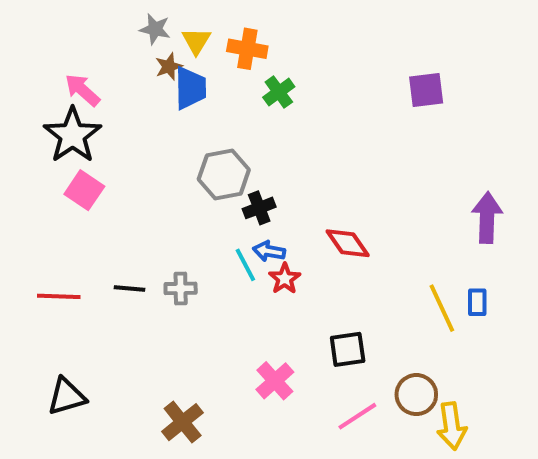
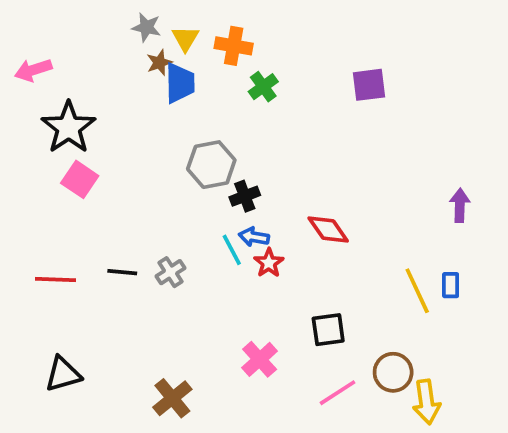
pink arrow: (82, 90) -> (33, 70), moved, turned -60
purple square: (426, 90) -> (369, 85), moved
purple arrow: (487, 218) -> (460, 205), size x0.7
gray cross: (181, 288) -> (171, 272), turned -32

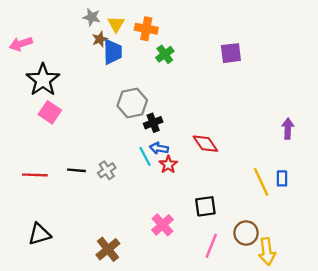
pink line: (337, 393) -> (211, 246), turned -35

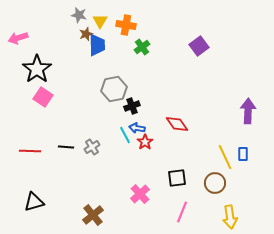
purple square: (231, 53) -> (199, 46), turned -30
purple arrow: (288, 129) -> (248, 111), size x1.4
brown circle: (246, 233) -> (215, 183), moved

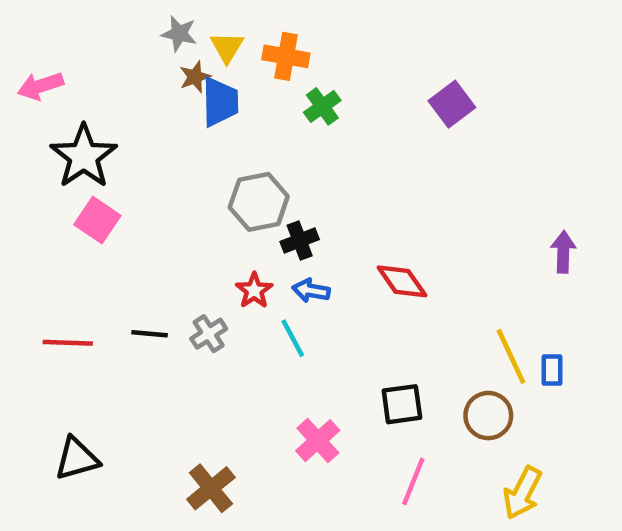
purple arrow: (248, 111) -> (563, 252), size x0.7
cyan line: (125, 135) -> (293, 338), moved
red star: (145, 142) -> (254, 291), moved
blue rectangle: (243, 154) -> (552, 370), moved
yellow arrow: (230, 217) -> (522, 493), turned 35

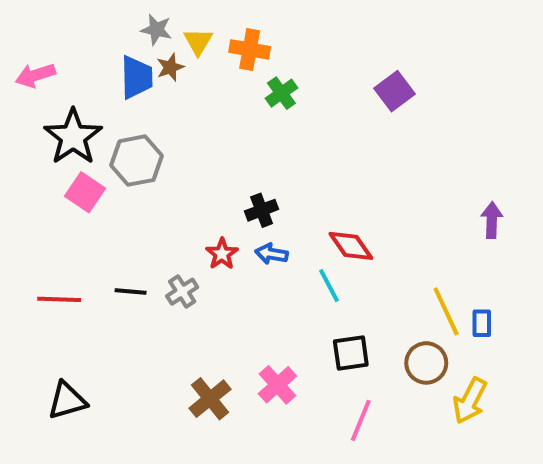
blue trapezoid: (220, 102) -> (137, 77), moved
gray hexagon: (259, 202) -> (137, 161), moved
cyan line: (293, 338) -> (329, 286), moved
brown cross: (211, 488) -> (210, 399), moved
yellow arrow: (522, 493) -> (470, 401), moved

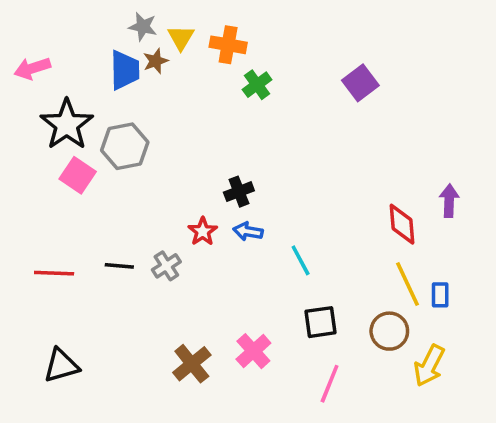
red diamond: (351, 246) -> (402, 224), moved, turned 30

